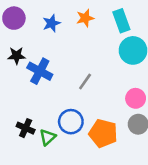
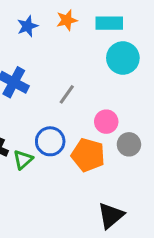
cyan rectangle: (121, 21) -> (109, 23), turned -70
pink circle: (136, 98) -> (106, 122), moved

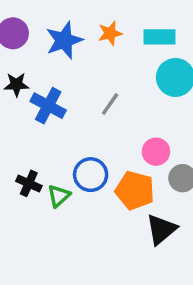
blue star: (27, 26) -> (64, 40), size x1.5
gray line: (67, 94) -> (110, 104), moved
black triangle: (111, 216) -> (161, 229), moved

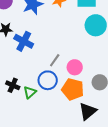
gray line: (110, 104) -> (55, 60), moved
pink circle: (156, 152) -> (75, 67), moved

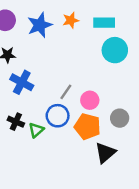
blue cross: (24, 41) -> (22, 82), moved

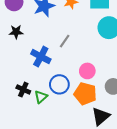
blue cross: (22, 82) -> (41, 57), moved
gray line: (66, 92) -> (65, 41), moved

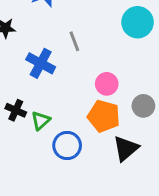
gray line: (65, 41) -> (74, 41), turned -56
blue circle: (59, 84) -> (67, 145), moved

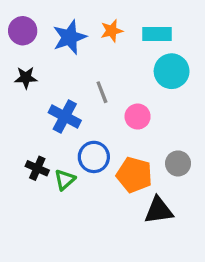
pink circle: (107, 84) -> (138, 117), moved
blue circle: (67, 145) -> (94, 157), moved
black triangle: (126, 148) -> (159, 210), turned 32

